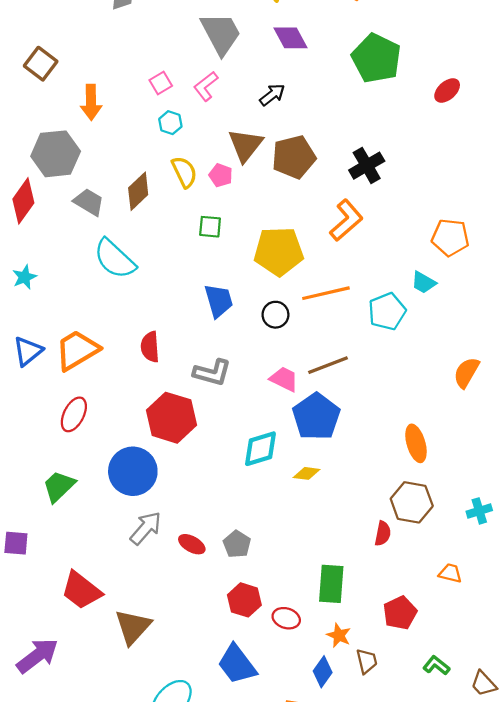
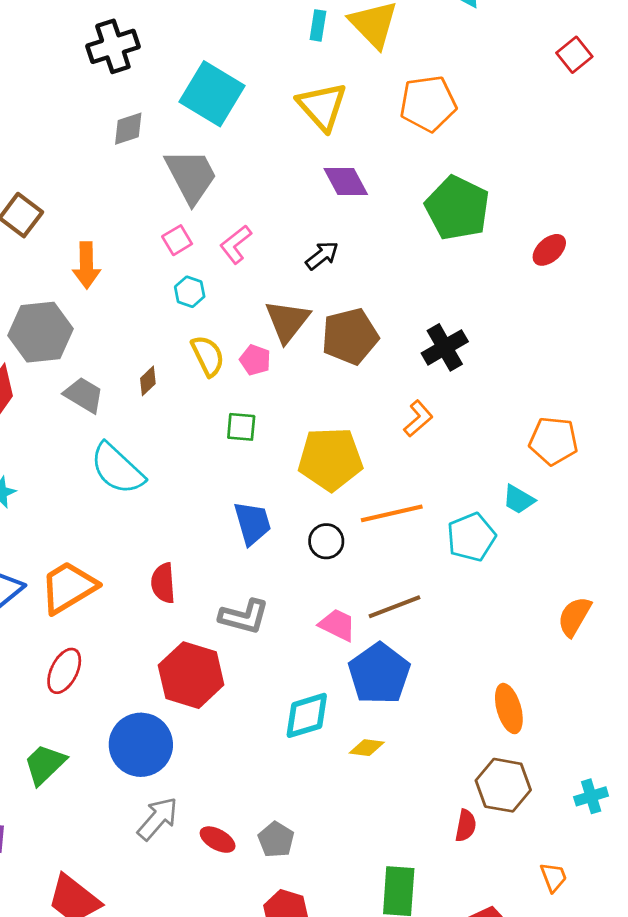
gray trapezoid: (221, 34) -> (191, 176), moved
brown diamond: (138, 191) -> (148, 381), size x0.6
orange L-shape: (346, 220) -> (418, 419), size x0.7
orange trapezoid: (450, 573) -> (553, 877), turned 55

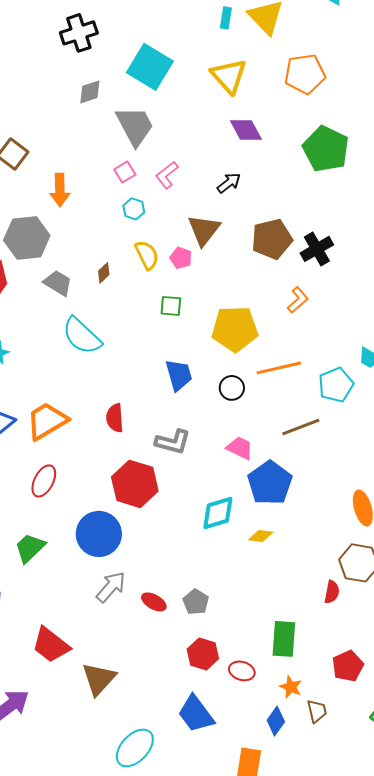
brown pentagon: (350, 336) -> (272, 239), moved
brown line: (395, 607) -> (301, 427), moved

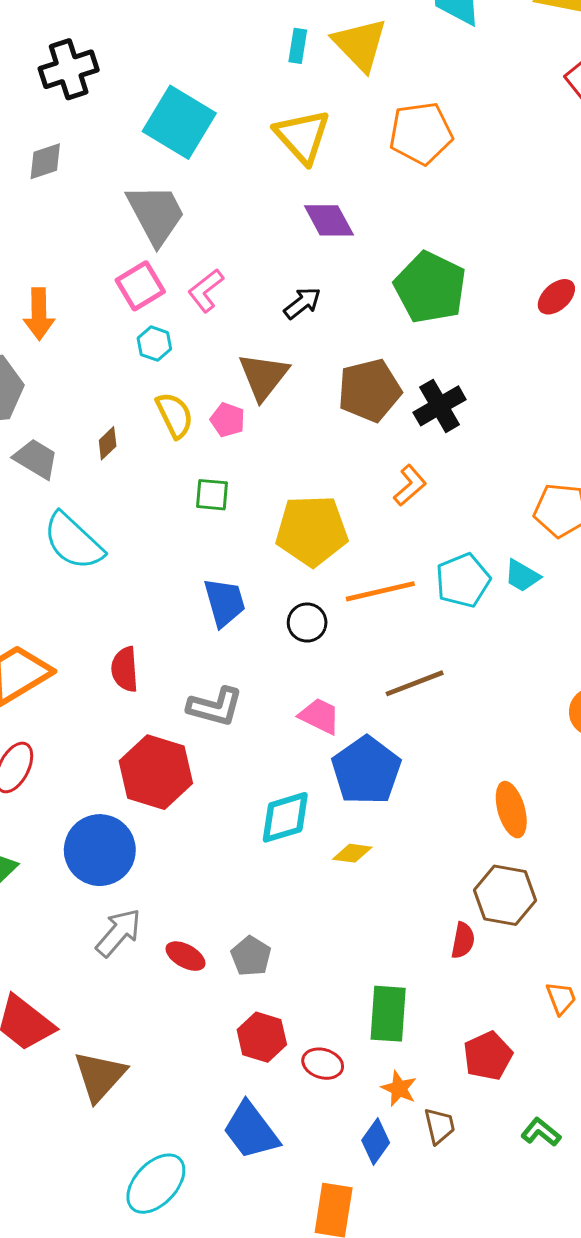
gray diamond: (90, 92) -> (45, 161), moved
green pentagon: (326, 149) -> (430, 287), moved
pink square: (125, 172) -> (140, 286), size x1.4
cyan pentagon: (336, 385) -> (463, 580), moved

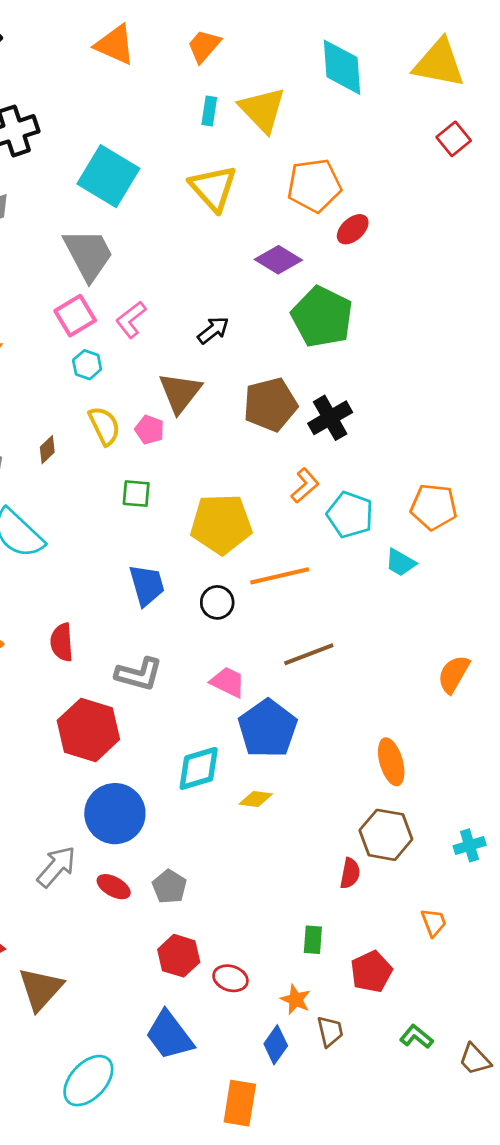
purple diamond: (329, 220) -> (278, 260), moved, turned -30
red ellipse: (556, 297) -> (353, 229), moved
cyan pentagon: (463, 580) -> (350, 515), moved, turned -30
blue circle: (100, 850) -> (115, 814), moved
green rectangle: (388, 1014) -> (313, 940), moved, size x0.6

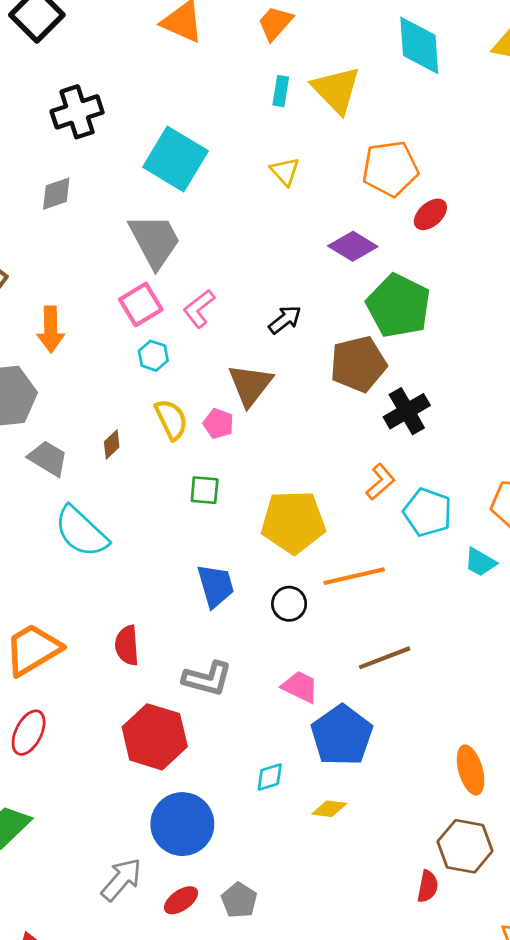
yellow triangle: (213, 188) -> (285, 171), size x0.6
brown pentagon: (270, 405) -> (358, 364), moved
cyan diamond: (199, 768) -> (270, 777), size x0.6
red ellipse: (114, 887) -> (181, 900), turned -64

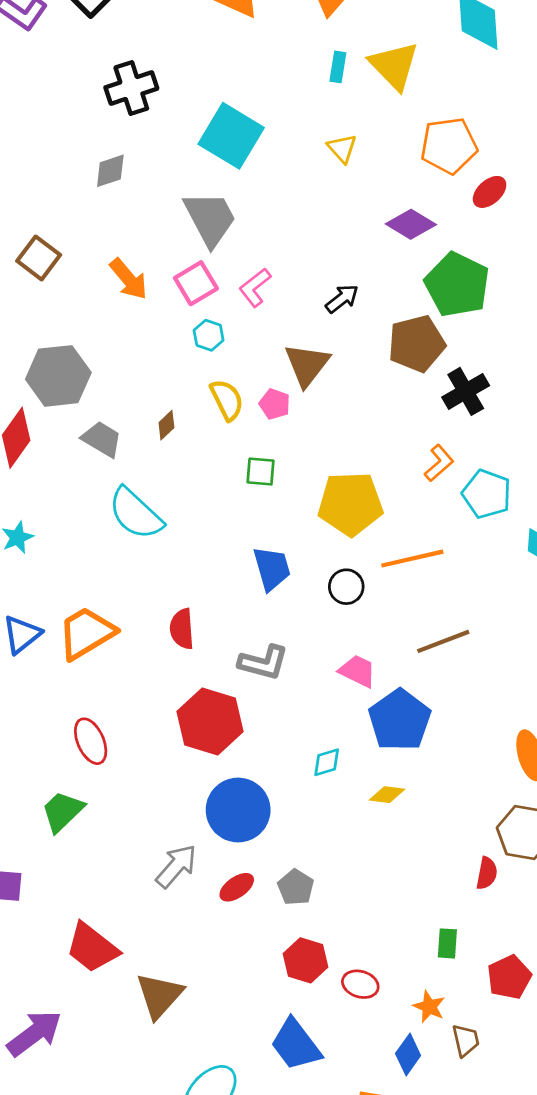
orange arrow: (51, 329) -> (129, 279), moved, turned -39
red ellipse: (29, 733) -> (91, 741), moved, turned -51

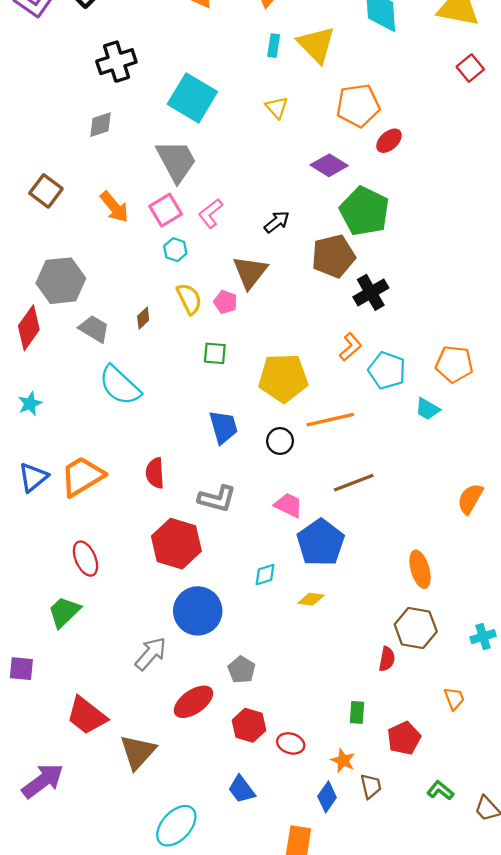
red ellipse: (237, 887) -> (193, 702), moved, size x1.5
blue trapezoid: (296, 1045) -> (242, 789), size x0.7

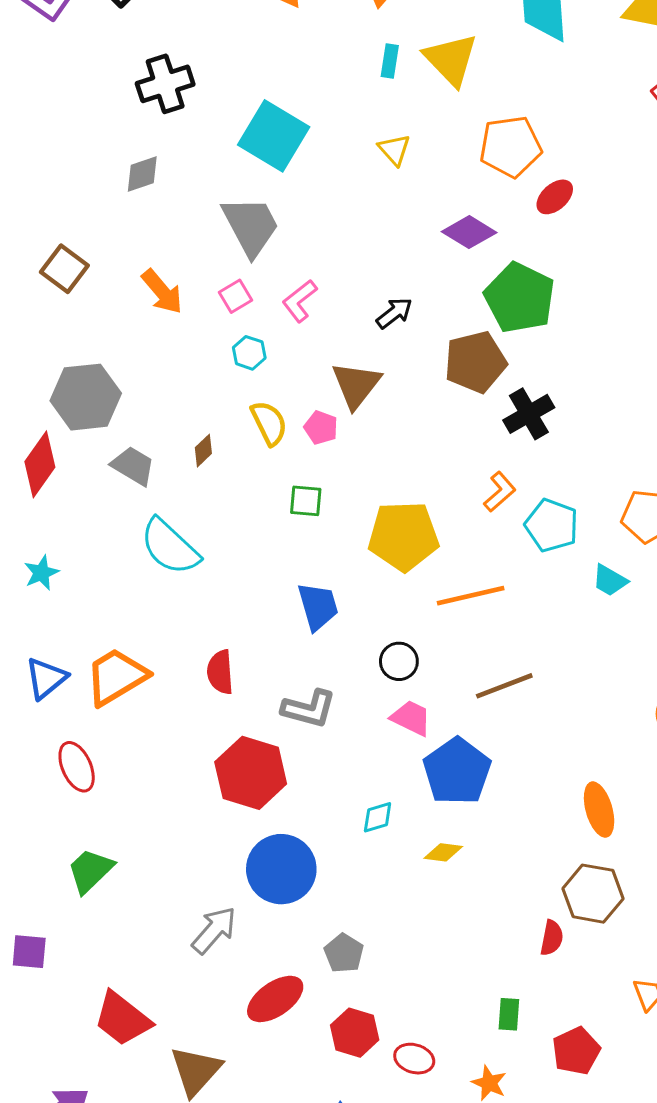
pink square: (166, 210) -> (235, 296), size x0.7
black circle: (280, 441) -> (399, 661), moved
red ellipse: (85, 559) -> (77, 767), moved

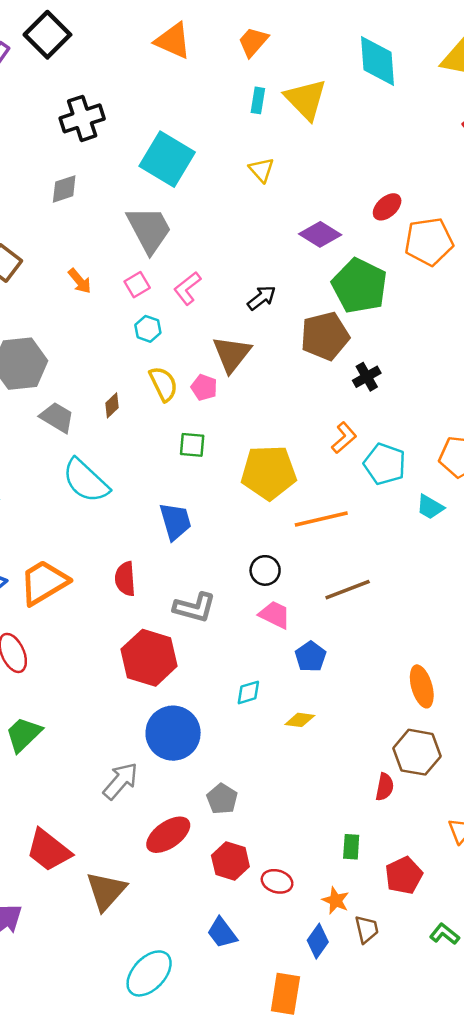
orange pentagon: (510, 147) -> (429, 242), moved
orange arrow: (162, 292) -> (80, 281), size x0.7
black cross: (529, 414) -> (367, 377), size x0.7
blue trapezoid: (318, 606) -> (175, 521), moved
blue pentagon: (457, 771) -> (311, 657), size x0.6

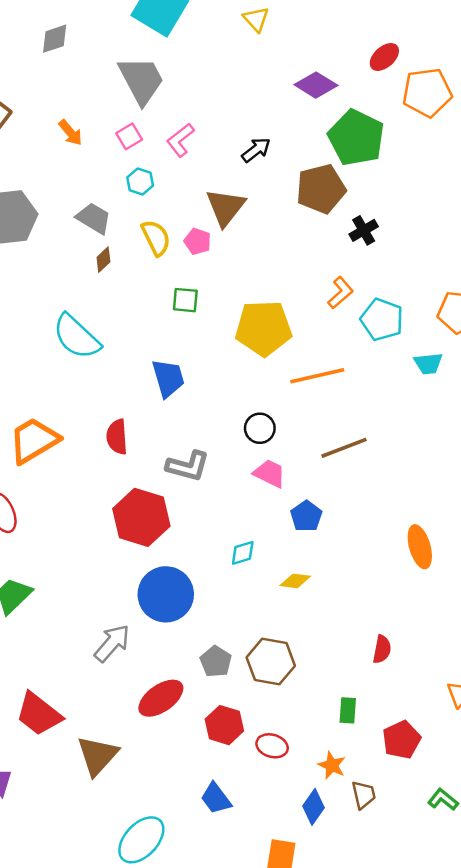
gray trapezoid: (57, 417) -> (94, 218), moved
cyan trapezoid: (430, 507) -> (428, 364), turned -36
brown hexagon: (417, 752) -> (271, 662), moved

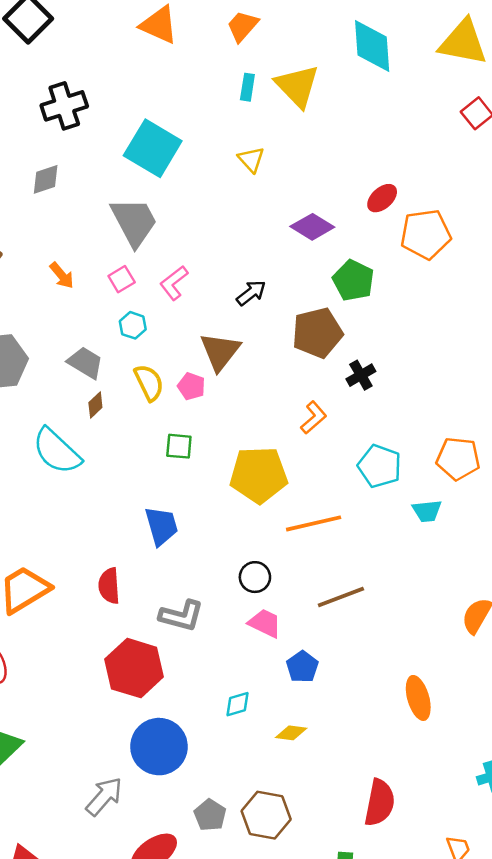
green pentagon: (356, 138) -> (353, 280), size x0.7
orange L-shape: (340, 293) -> (314, 417), moved
cyan semicircle: (77, 337) -> (57, 451), moved
red semicircle: (382, 649) -> (380, 803), size x1.6

